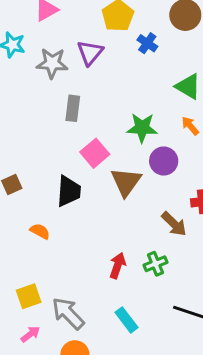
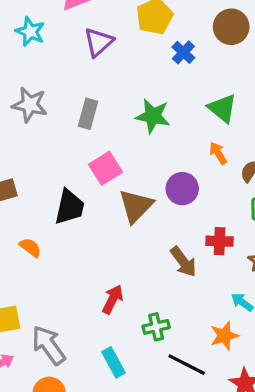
purple triangle: (90, 53) -> (99, 42), moved
gray star: (52, 63) -> (30, 105), moved
green star: (142, 128) -> (153, 116), moved
green cross: (156, 264) -> (156, 327), moved

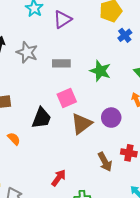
purple triangle: (99, 42) -> (62, 19), moved
gray rectangle: (88, 114) -> (61, 63), turned 66

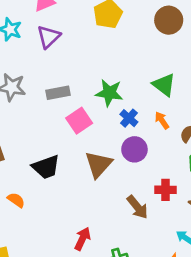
blue cross: (125, 35) -> (129, 118), moved
pink square: (67, 98) -> (79, 121), moved
black trapezoid: (41, 118) -> (46, 167), turned 60

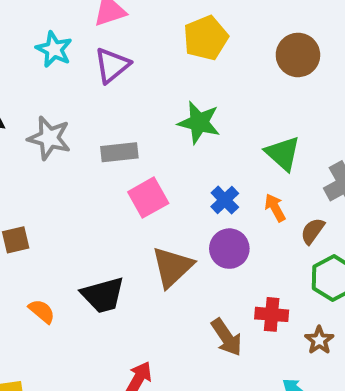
green star: (109, 93) -> (199, 122), moved
black trapezoid: (46, 167) -> (103, 295), moved

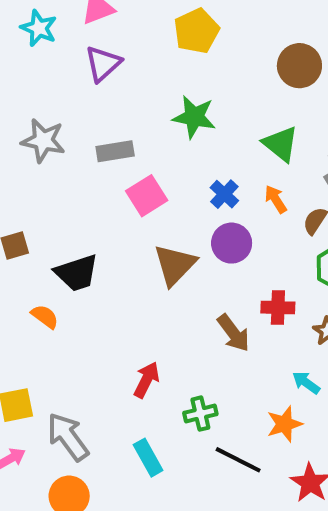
cyan star: (54, 49) -> (39, 28), moved
brown circle: (298, 55) -> (299, 66), moved
black trapezoid: (103, 295) -> (77, 273), moved

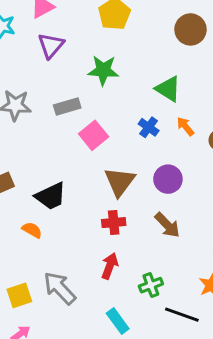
green star: (194, 117) -> (103, 70), moved
green triangle: (281, 144) -> (168, 89), moved
purple circle: (232, 243) -> (168, 179), moved
red cross: (278, 308) -> (114, 223), moved
gray arrow: (68, 437) -> (60, 288), moved

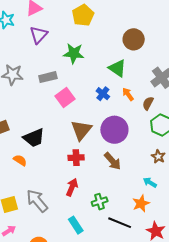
brown circle: (190, 29) -> (134, 39), moved
purple circle: (168, 179) -> (114, 130), size x1.4

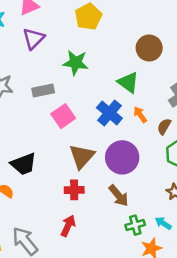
blue cross: (103, 94) -> (109, 113), size x1.5
green cross: (100, 202) -> (135, 225), moved

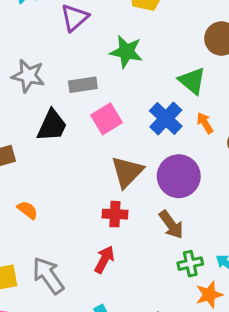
black trapezoid: (24, 164) -> (52, 126), moved, turned -48

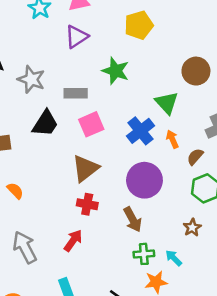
brown triangle: (127, 172) -> (85, 168), moved

